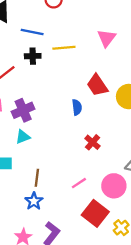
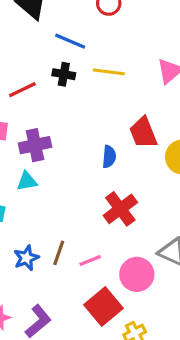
red cross: (93, 142) -> (120, 209), size x1.5
brown line: (37, 178) -> (59, 253), moved
blue star: (34, 201) -> (26, 258), moved

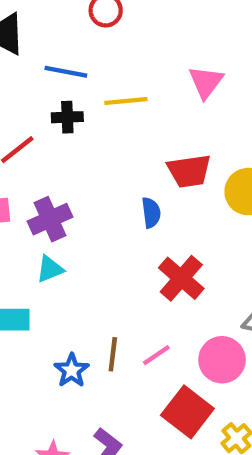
red trapezoid: (143, 133) -> (189, 171), turned -64

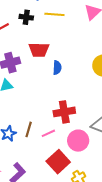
red trapezoid: (189, 171) -> (39, 50), moved
red cross: (181, 278) -> (64, 112), moved, turned 30

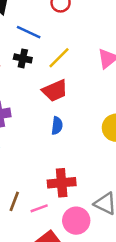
yellow line: (54, 14) -> (59, 58), turned -54
red trapezoid: (39, 50) -> (55, 91), moved, turned -30

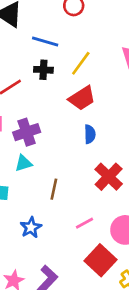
red cross: (62, 183) -> (109, 177), moved, turned -32
brown line: (14, 201) -> (54, 189), moved

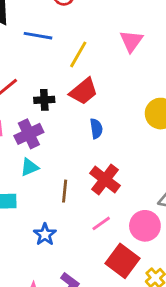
black cross: (43, 70) -> (44, 100), moved
red cross: (109, 177) -> (105, 179), moved

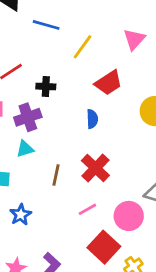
red trapezoid: (84, 91) -> (109, 83), moved
blue star: (45, 234) -> (21, 215), moved

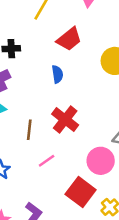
pink line: (87, 209) -> (47, 161), moved

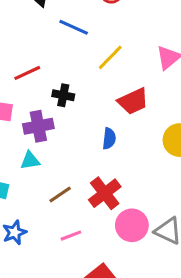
brown line: (29, 130) -> (60, 195), turned 36
pink circle: (101, 161) -> (132, 225), moved

